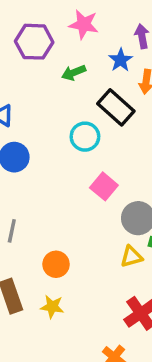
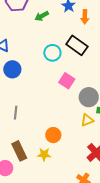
black rectangle: (116, 107) -> (77, 45), moved
orange circle: (56, 264) -> (53, 135), moved

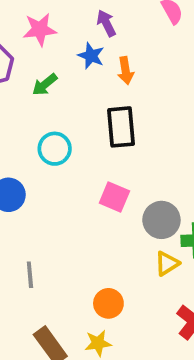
black rectangle: (77, 45) -> (121, 127), turned 60
cyan circle: (52, 53) -> (55, 149), moved

